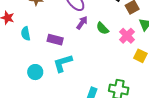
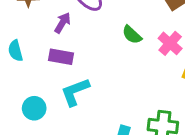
purple arrow: (82, 23) -> (62, 23), moved

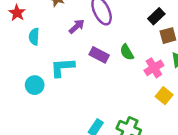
purple rectangle: (61, 57) -> (99, 55), moved
cyan L-shape: (75, 92) -> (62, 67), moved

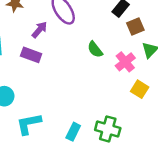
purple rectangle: (99, 55) -> (31, 55), moved
cyan L-shape: (62, 67) -> (29, 124), moved

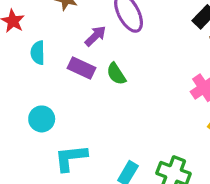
green semicircle: (95, 49) -> (116, 74), moved

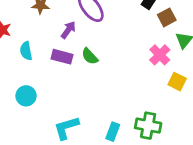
cyan circle: (42, 119) -> (26, 96), moved

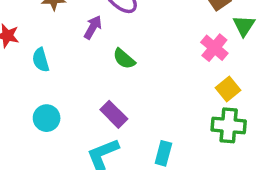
purple rectangle: (62, 57) -> (114, 114), moved, turned 36
yellow square: (177, 82) -> (228, 89), moved, turned 30
green cross: (148, 126) -> (229, 125), moved

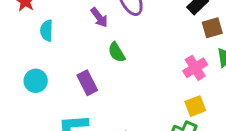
purple arrow: (93, 27) -> (99, 17), turned 95
purple rectangle: (114, 114) -> (87, 83), moved

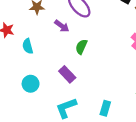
green semicircle: (117, 52) -> (81, 47), turned 72

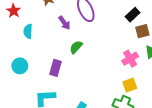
purple rectangle: (67, 74) -> (55, 68), turned 42

